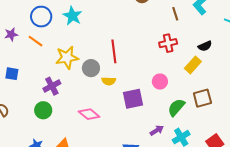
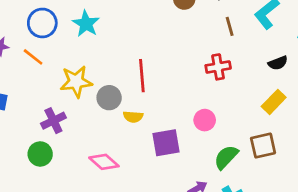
black semicircle: (205, 46) -> (278, 63), moved
yellow rectangle: (193, 65) -> (274, 102), moved

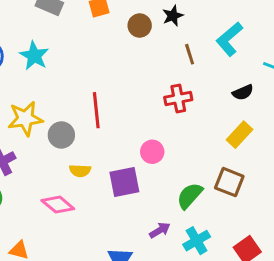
yellow semicircle: (133, 117) -> (80, 171), moved
pink circle: (205, 120) -> (152, 152), moved
brown square: (263, 146) -> (229, 182), turned 36

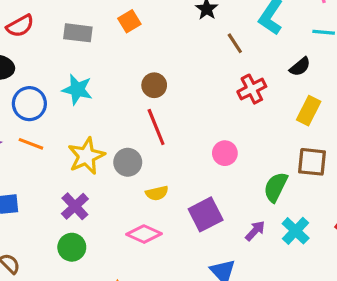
brown circle: (140, 26) -> (154, 85), moved
red cross: (178, 99) -> (252, 89), moved
purple square: (124, 182) -> (206, 214), moved

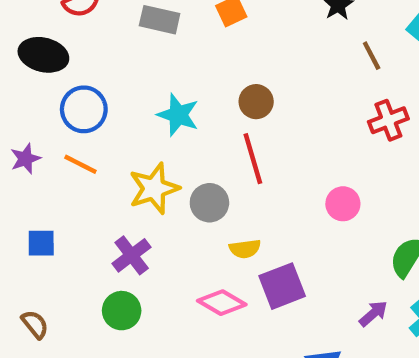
cyan star: (77, 89) -> (178, 115), moved
purple square: (206, 214) -> (282, 286), moved

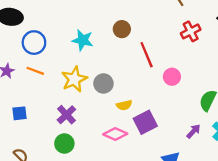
red line: (253, 159) -> (147, 55), moved

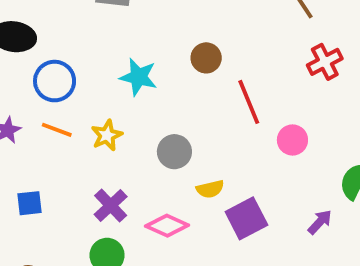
yellow star: (74, 79) -> (107, 135), moved, size x0.7
purple arrow: (193, 131) -> (320, 222), moved
pink diamond: (115, 134) -> (167, 226), moved

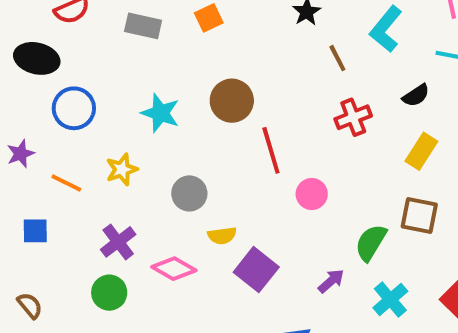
brown circle: (206, 58) -> (232, 101), size x1.4
orange line: (57, 130) -> (66, 183), moved
purple square: (246, 218) -> (256, 270), turned -30

